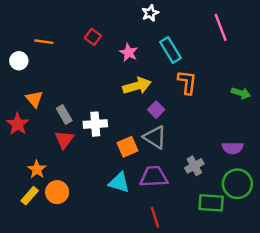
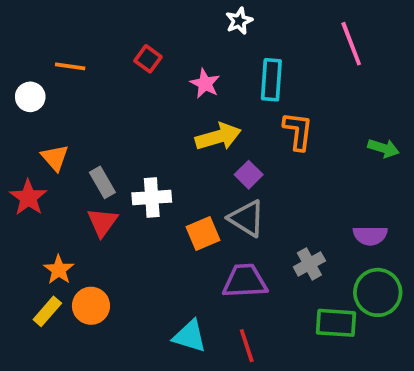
cyan rectangle: (170, 50) -> (271, 80), turned 35
cyan triangle: (119, 183) -> (190, 336), moved

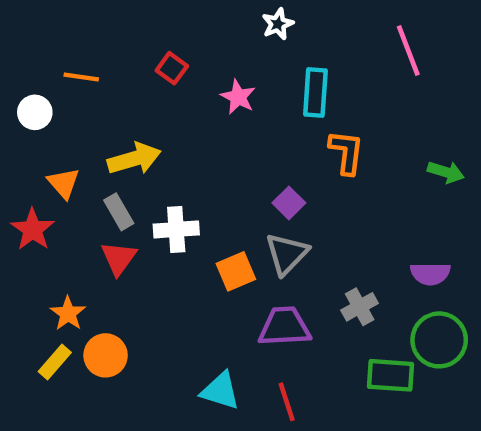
yellow arrow: (218, 137) -> (134, 159), moved
gray triangle: (247, 218) -> (287, 254), turned 42

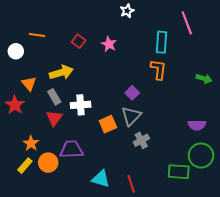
red square: (172, 68) -> (79, 41), moved
cyan rectangle: (315, 92) -> (162, 42), moved
gray cross: (360, 307) -> (141, 140), moved
purple trapezoid: (284, 327) -> (71, 149), moved

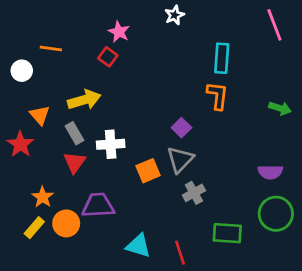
pink line: (187, 23) -> (274, 25), moved
pink star: (109, 44) -> (119, 32), moved
green rectangle: (179, 172) -> (227, 233), moved

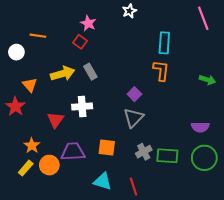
gray rectangle: (74, 133) -> (90, 72), moved
orange square: (148, 171) -> (107, 148), moved, turned 30
gray cross: (194, 193) -> (144, 152), moved
green rectangle: (227, 233) -> (167, 156), moved

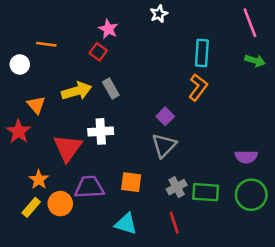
orange L-shape: (161, 71) -> (198, 87), turned 30
green arrow: (207, 80) -> (255, 61), moved
red triangle: (55, 120) -> (68, 148), size x1.4
red line: (133, 187) -> (174, 223), moved

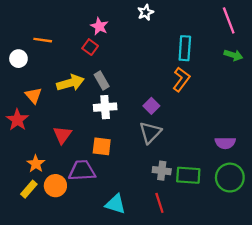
white cross: (101, 131) -> (105, 107), moved
red triangle: (68, 148) -> (62, 135), size x0.7
orange square: (131, 182) -> (102, 146), moved
gray cross: (177, 187) -> (162, 171), turned 36

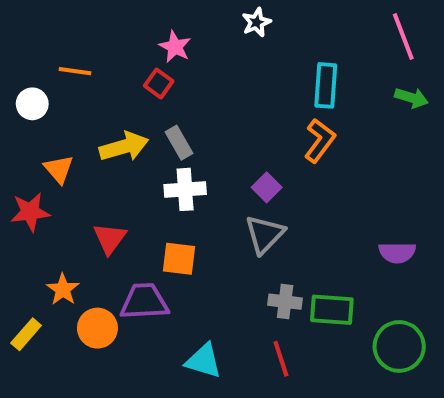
red star: (17, 120) -> (30, 212), turned 30
green circle: (230, 178) -> (399, 346), moved
yellow rectangle: (29, 189) -> (26, 334), moved

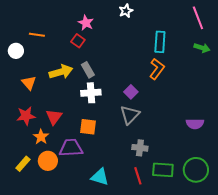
red star: (30, 212) -> (26, 116), moved
orange star: (63, 289) -> (41, 137), moved
green rectangle: (332, 310) -> (163, 170), moved
yellow rectangle: (26, 334) -> (23, 164), moved

